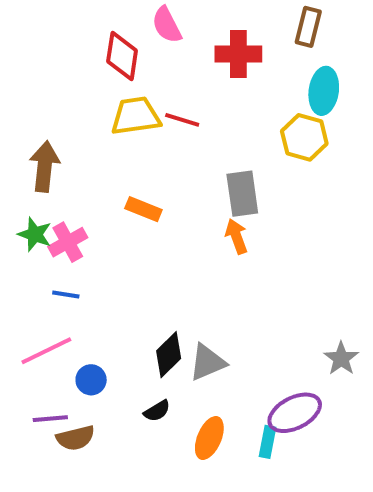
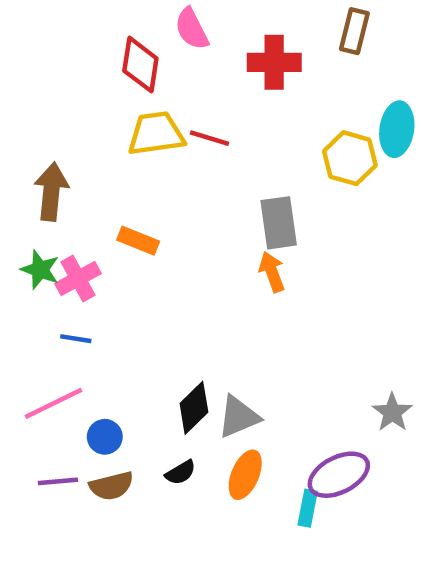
cyan ellipse: (324, 91) -> (397, 129), moved
orange rectangle: (143, 209) -> (138, 241), moved
brown semicircle: (76, 438) -> (111, 486), moved
orange ellipse: (209, 438) -> (245, 475), moved

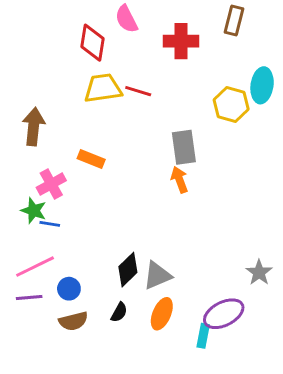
green star: (40, 270) -> (34, 211), moved
black semicircle: (181, 472) -> (119, 312), turned -30
purple line: (58, 481) -> (29, 298), moved

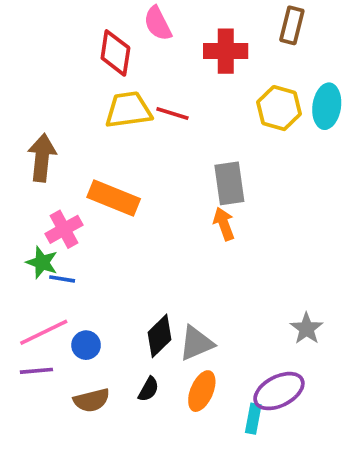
yellow hexagon: (231, 104) -> (279, 108), moved
orange rectangle: (91, 159) -> (114, 198), size x1.5
gray star: (259, 272) -> (307, 329), moved
blue circle: (69, 289) -> (86, 345), moved

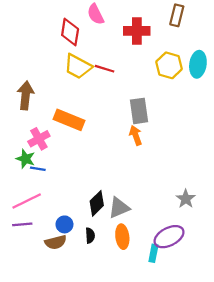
yellow trapezoid: (128, 110) -> (78, 66), turned -144
blue circle: (86, 345) -> (64, 224), moved
black semicircle: (149, 389) -> (90, 236), turned -32
orange ellipse: (202, 391) -> (122, 237), turned -30

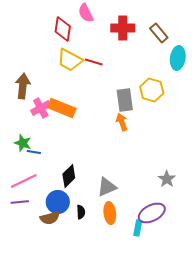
brown rectangle: (177, 15) -> (159, 33), moved, turned -54
yellow hexagon: (169, 65) -> (152, 90), moved
pink cross: (39, 139) -> (41, 108), moved
black diamond: (97, 203) -> (69, 176), moved
blue circle: (64, 224) -> (58, 202), size x1.5

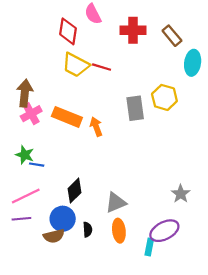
pink cross: (41, 108) -> (31, 114), moved
orange arrow: (122, 122) -> (96, 127), moved

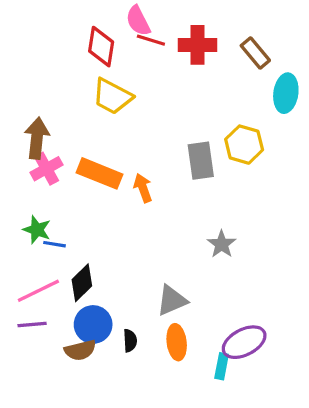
red line: (102, 67) -> (151, 40), moved
black diamond: (75, 191) -> (82, 283), moved
gray star: (181, 194) -> (222, 244), moved

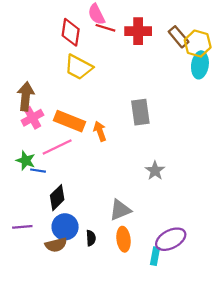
yellow hexagon: (244, 145) -> (198, 44), moved
pink line: (38, 291) -> (57, 147), moved

